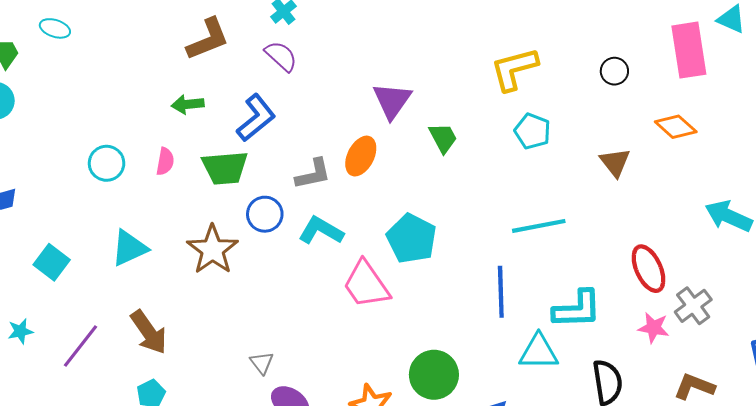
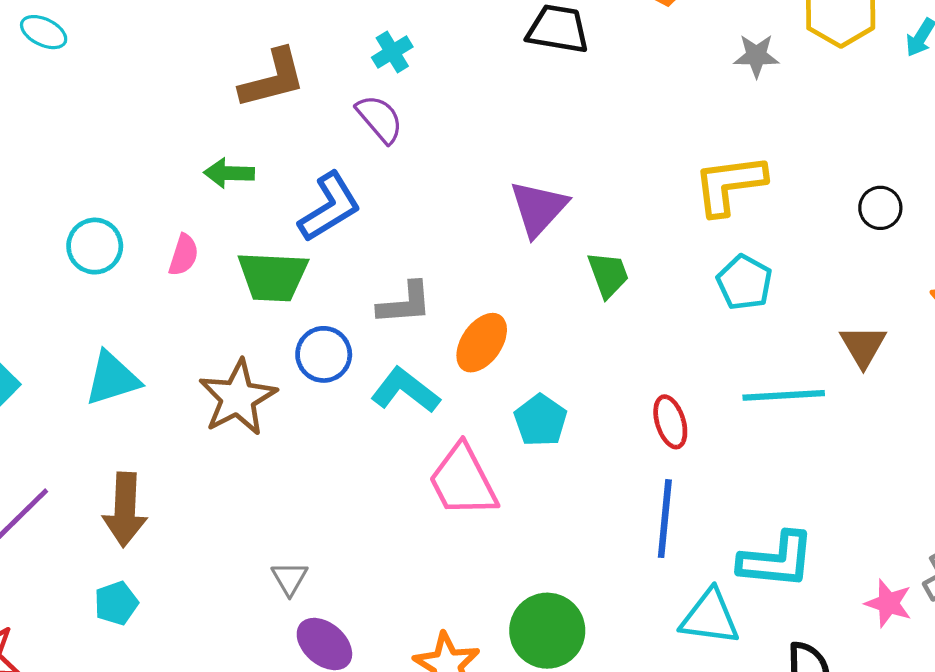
orange ellipse: (361, 156) -> (482, 343), moved
cyan line: (539, 226) -> (784, 395), moved
cyan pentagon: (412, 238) -> (541, 420), size x0.7
red ellipse: (649, 269) -> (670, 422), moved, size x0.7
brown arrow: (149, 332) -> (125, 510), turned 30

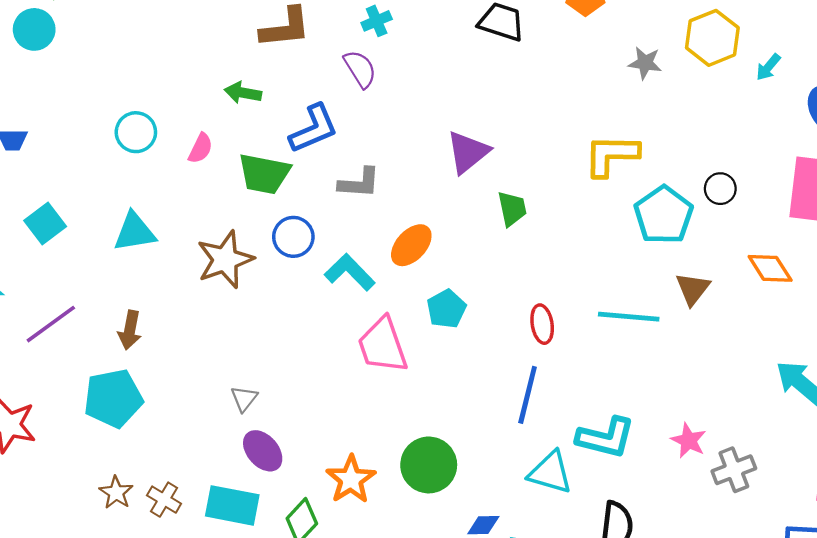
cyan pentagon: (744, 282) -> (664, 215), moved, size x1.4
gray L-shape: (405, 303) -> (359, 183), moved
brown arrow: (125, 510) -> (130, 330), size x0.7
cyan pentagon: (116, 603) -> (113, 398), size x1.8
pink star: (888, 603) -> (689, 441), moved

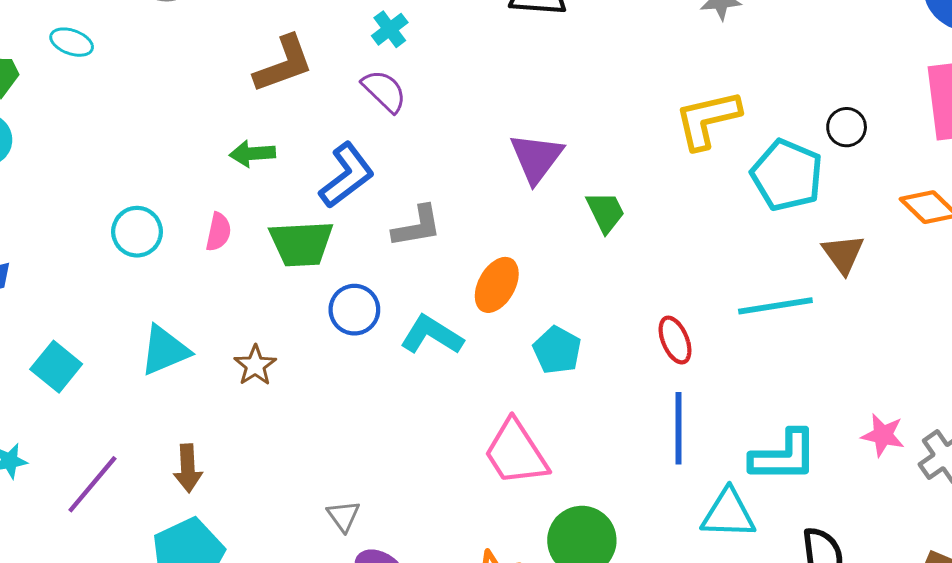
brown star: (225, 260) -> (255, 365), moved, size x0.6
pink trapezoid: (383, 345) -> (516, 453), moved

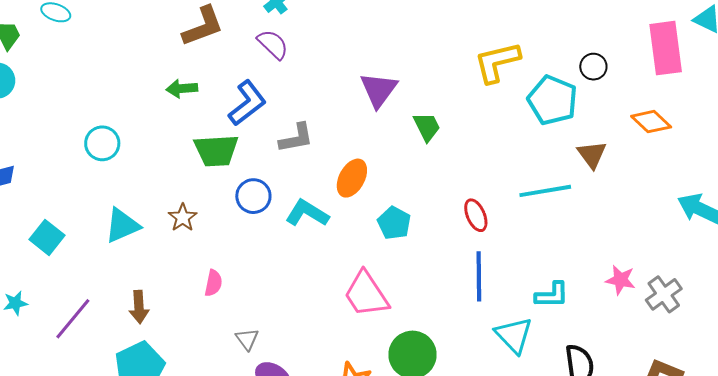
pink semicircle: (218, 232) -> (213, 283), moved
brown star: (255, 365) -> (183, 218), moved
cyan L-shape: (784, 456) -> (552, 295), size x0.7
cyan triangle: (728, 514) -> (514, 335), turned 45

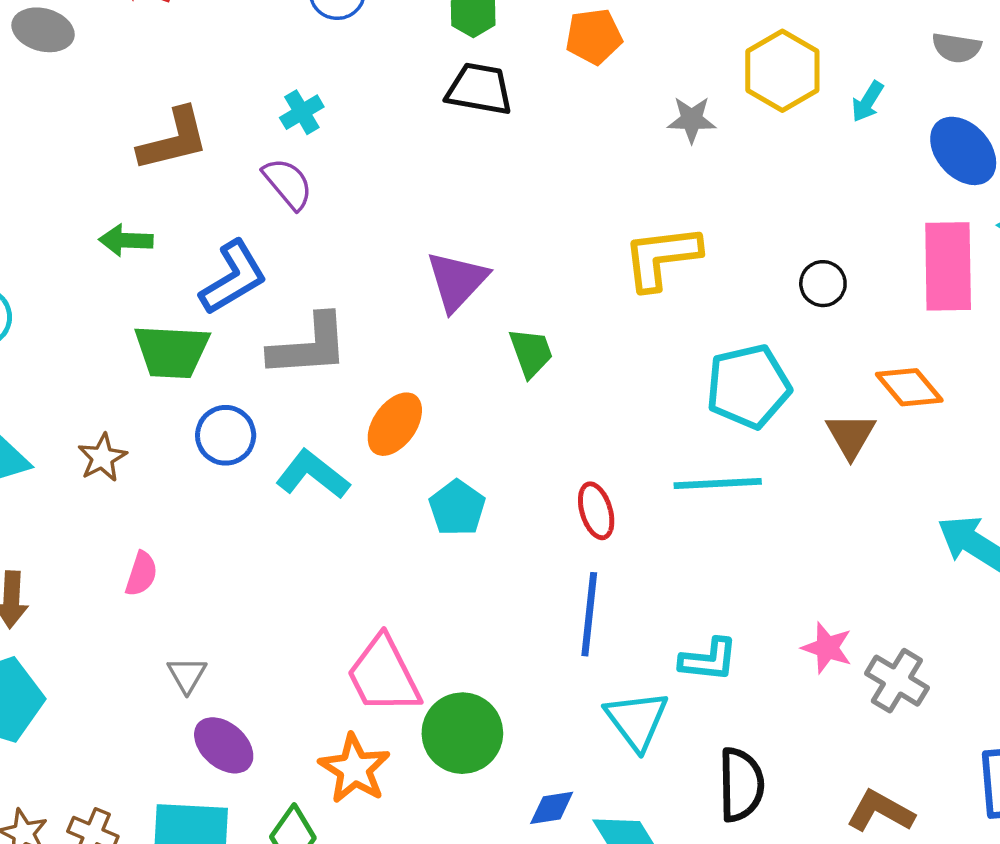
cyan pentagon: (552, 100) -> (748, 386), moved, turned 30
gray L-shape: (296, 138) -> (309, 346), size x1.4
brown triangle: (592, 155) -> (851, 436), moved
pink trapezoid: (366, 294) -> (384, 675), moved
gray cross: (664, 294) -> (897, 681), turned -30

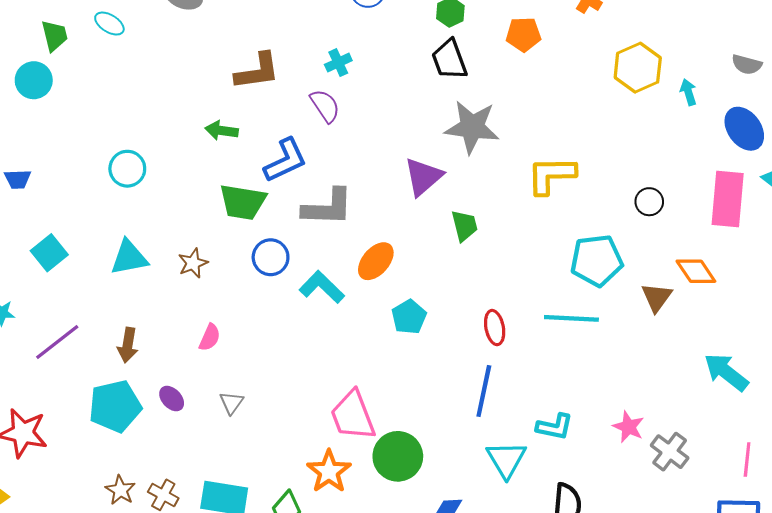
black trapezoid: (479, 89) -> (449, 60), turned -126
cyan arrow: (868, 102) -> (688, 92), turned 125
gray star: (692, 120) -> (472, 127), moved, size x1.8
purple ellipse: (224, 745) -> (172, 399), moved, size x0.7

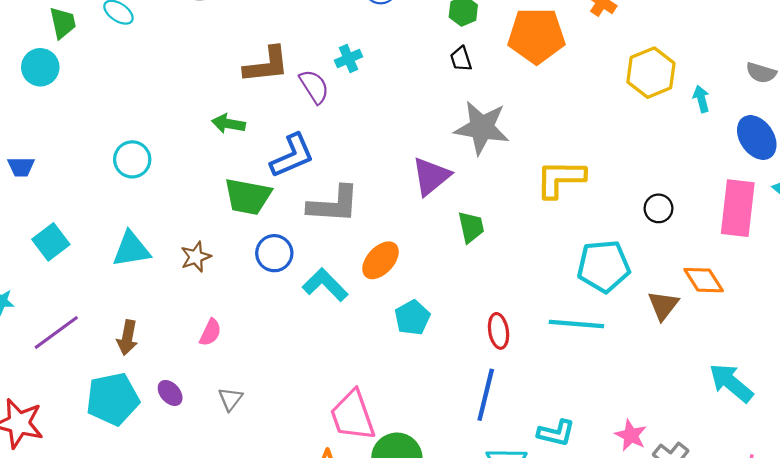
orange pentagon: (523, 34) -> (536, 36), size x1.6
black trapezoid: (449, 60) -> (461, 59), size x0.6
purple semicircle: (325, 106) -> (314, 87), moved

